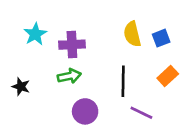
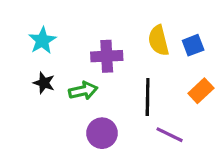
purple cross: (72, 45) -> (107, 56), moved
black star: (21, 87) -> (44, 83), moved

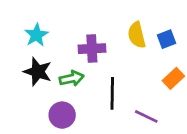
black star: (44, 83) -> (38, 72), size x1.5
black line: (148, 97) -> (112, 93), moved
purple circle: (102, 133) -> (62, 115), moved

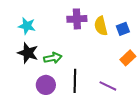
cyan star: (36, 35) -> (27, 26), turned -30
purple cross: (92, 49) -> (77, 19), moved
black line: (112, 93) -> (75, 81), moved

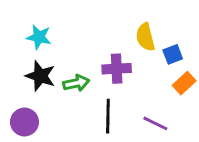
purple cross: (77, 19) -> (117, 69), moved
blue square: (123, 29) -> (173, 54), moved
purple circle: (46, 85) -> (24, 122), moved

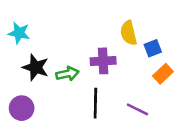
cyan star: (39, 37) -> (19, 33), moved

